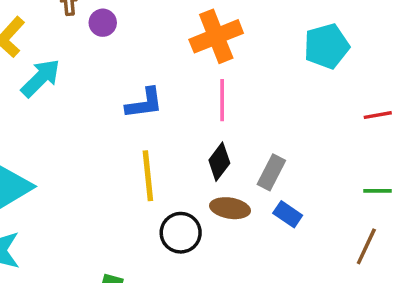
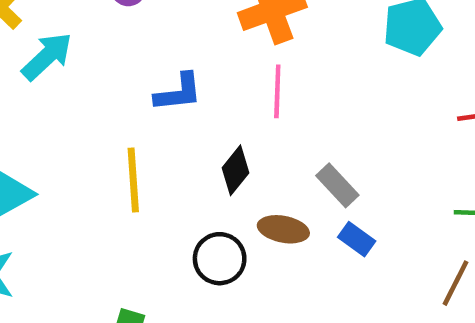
black diamond: (219, 162) -> (235, 170), moved
gray rectangle: (271, 172) -> (337, 185), turned -72
yellow line: (148, 176) -> (133, 180), moved

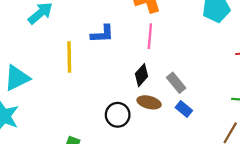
black diamond: (235, 170) -> (141, 75), moved
yellow line: (133, 180) -> (69, 57), moved

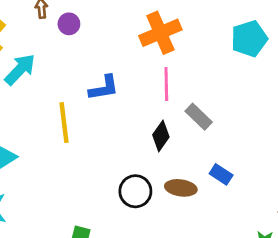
gray rectangle: (176, 83) -> (199, 117), moved
brown ellipse: (149, 102) -> (181, 188), moved

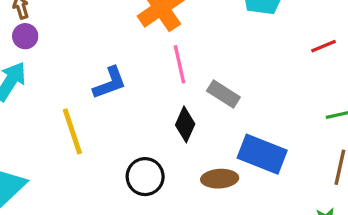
purple circle: (69, 24) -> (25, 36), moved
blue rectangle: (221, 174) -> (262, 154), size x1.8
black circle: (135, 191) -> (145, 177), moved

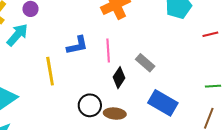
red line: (323, 46) -> (210, 34), moved
pink line: (179, 64) -> (108, 50), moved
brown ellipse: (220, 179) -> (115, 114), moved

